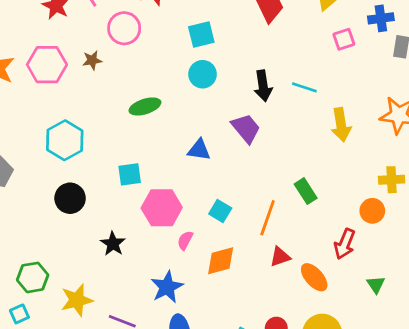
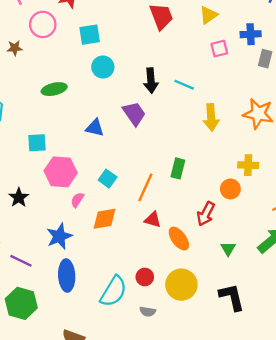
cyan square: (201, 34) -> (90, 35), moved
green rectangle: (306, 191) -> (178, 168), turned 42
red triangle: (280, 257) -> (153, 220), turned 30

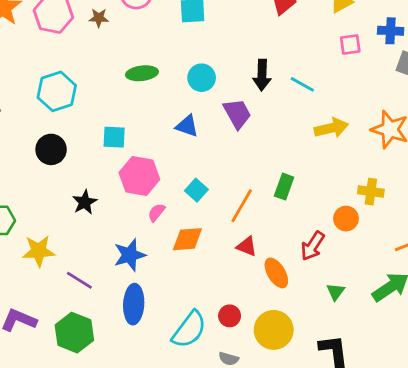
cyan circle: (103, 67) -> (202, 78), moved
yellow arrow: (211, 117) -> (331, 128), turned -105

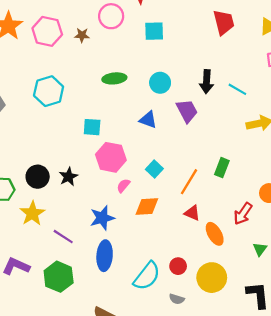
black circle: (51, 149) -> (38, 177), moved
yellow star: (39, 251) -> (32, 213), turned -30

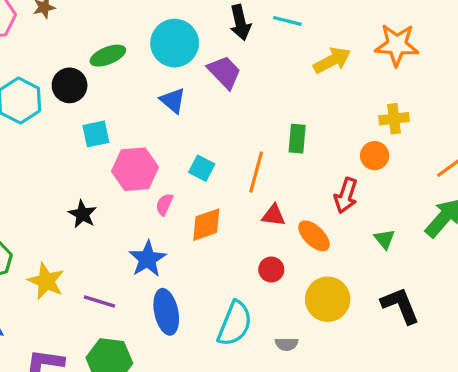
cyan circle: (160, 83) -> (175, 43), size x1.5
blue triangle: (148, 120) -> (173, 100), turned 36
black circle: (38, 177) -> (70, 85), moved
red circle: (178, 266) -> (271, 269), moved

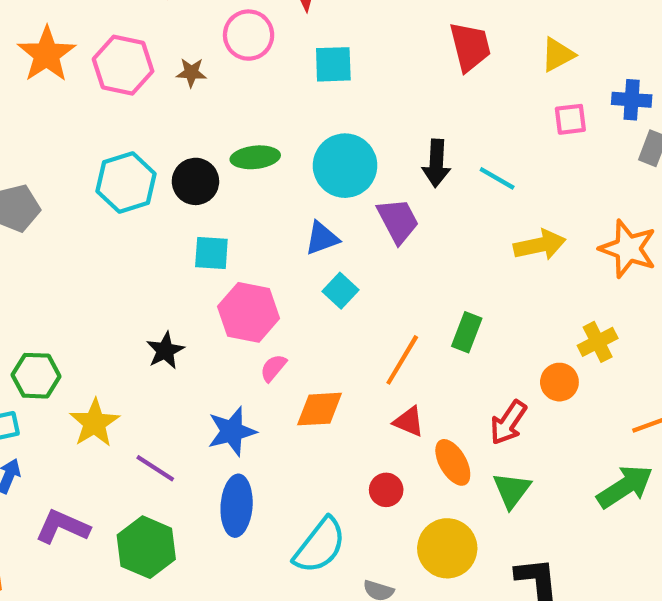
blue triangle: (173, 100) -> (322, 238), turned 44
yellow cross: (394, 119) -> (598, 342), turned -36
cyan square: (202, 168) -> (340, 291), moved
green triangle: (385, 239) -> (512, 490), moved, size x1.4

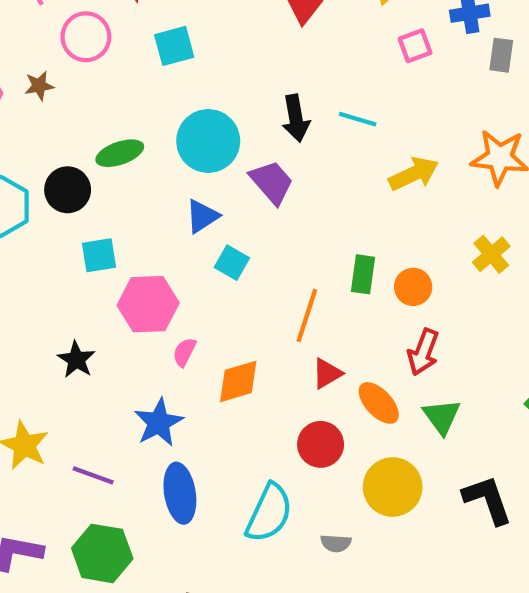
orange circle: (559, 382) -> (413, 287), moved
red triangle: (409, 422) -> (327, 373), turned -40
red circle: (386, 490) -> (321, 444), size x1.4

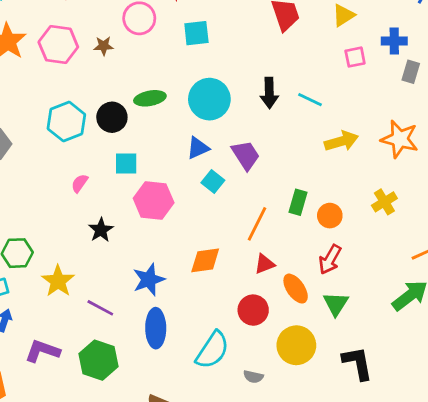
purple trapezoid: (272, 182) -> (246, 155), moved
pink semicircle: (184, 352) -> (80, 183), moved

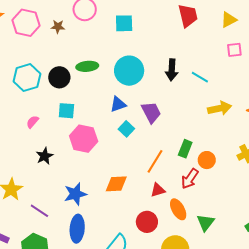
red arrow: (330, 259) -> (190, 179), moved

